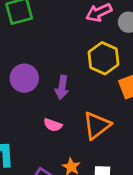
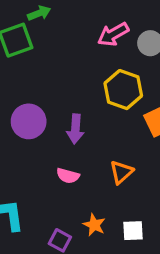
orange triangle: (97, 125) -> (121, 172), size x0.7

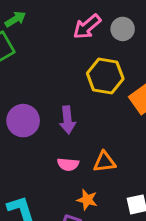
orange triangle: (121, 172) -> (104, 162), moved, turned 45
orange star: (94, 225) -> (87, 200), moved

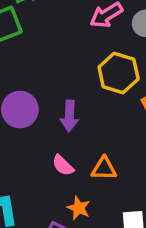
pink semicircle: (68, 164) -> (63, 165), turned 30

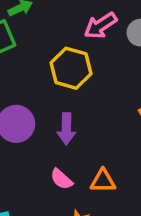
yellow hexagon: (119, 73) -> (71, 68), moved

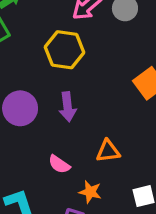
pink semicircle: (61, 179) -> (59, 164), moved

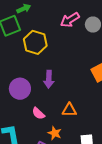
yellow hexagon: (64, 50) -> (35, 42), moved
purple circle: (20, 108) -> (20, 89), moved

